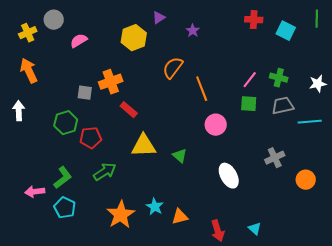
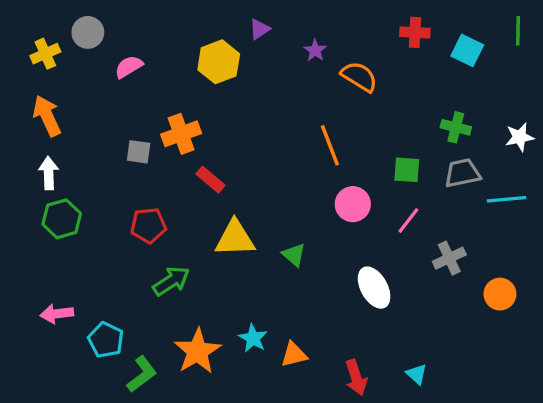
orange semicircle: (173, 68) -> (359, 77), moved, turned 85
pink line: (250, 80) -> (408, 220), moved
white arrow: (19, 111) -> (49, 173), moved
green hexagon: (66, 123) -> (62, 219), moved
green L-shape: (63, 178) -> (142, 374), moved

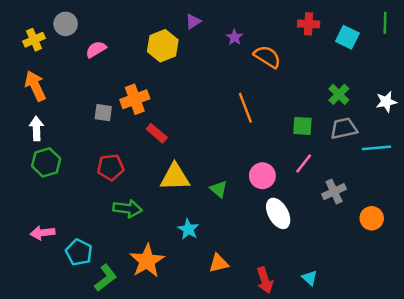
green cross: (456, 127) -> (339, 94), turned 30
pink circle: (353, 204) -> (262, 176), moved
green arrow: (171, 281) -> (128, 209), turned 40
cyan star: (253, 338) -> (188, 229), moved

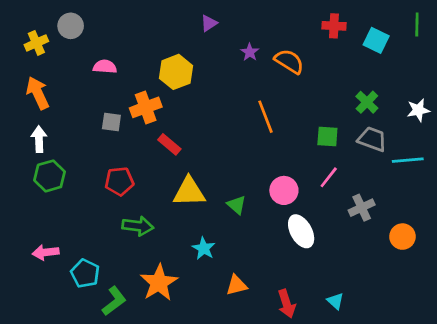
purple star: (234, 37) -> (250, 52), moved
yellow hexagon: (163, 46) -> (176, 72), moved
pink semicircle: (96, 49) -> (105, 67), moved, turned 35
gray trapezoid: (344, 128) -> (372, 139), turned 32

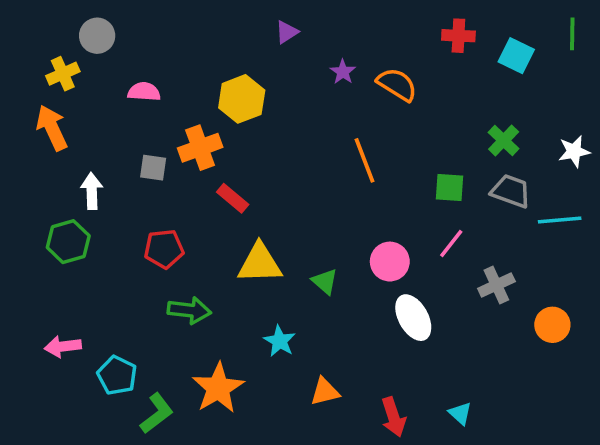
yellow cross: (36, 43) -> (63, 74), moved
white arrow: (39, 139) -> (92, 191), moved

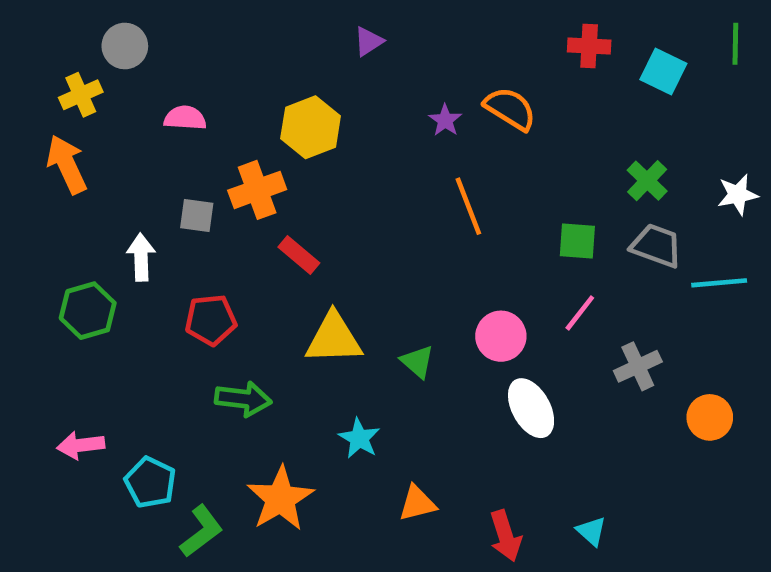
purple star: (343, 72) -> (445, 120), moved
white arrow: (92, 191) -> (141, 257), moved

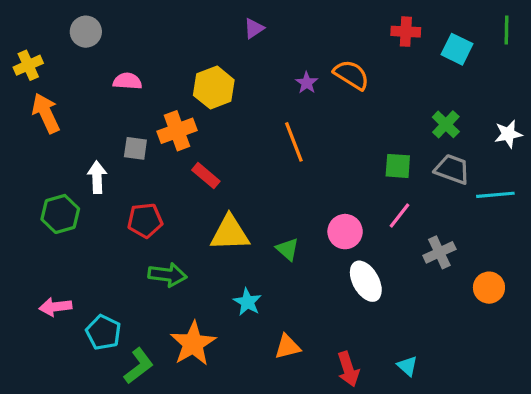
yellow cross: (81, 95) -> (28, 65), moved
orange line: (468, 206) -> (294, 142), moved

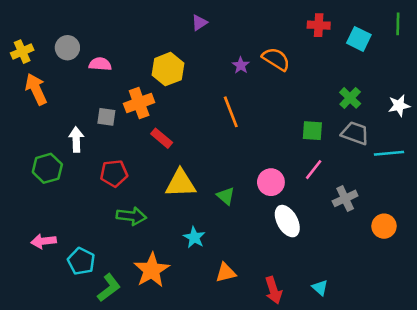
gray circle: (86, 32) -> (67, 48), moved

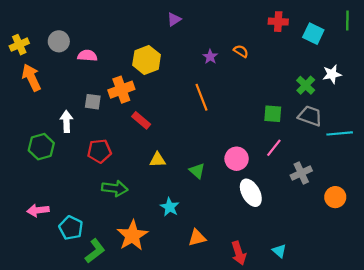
orange semicircle: (276, 59) -> (241, 51), size x0.6
white star: (399, 106) -> (332, 74), moved
yellow triangle: (180, 183) -> (158, 160), size x0.6

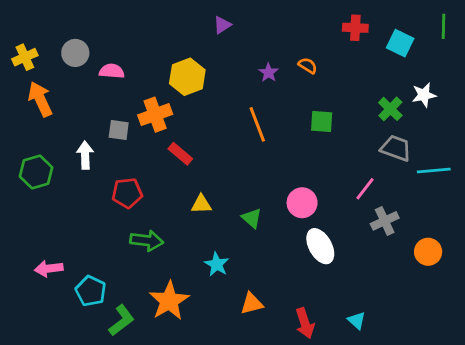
green square: (273, 114) -> (322, 122), moved
green hexagon: (41, 147) -> (36, 172), moved
pink line: (274, 148) -> (365, 189), moved

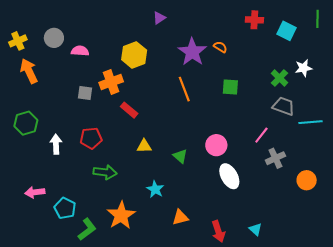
purple star: (268, 73) -> (192, 52), size x2.0
white arrow: (85, 155) -> (56, 144), moved

